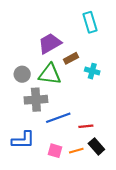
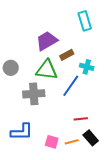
gray circle: (22, 74) -> (11, 68), moved
blue line: (58, 118) -> (71, 86), moved, turned -35

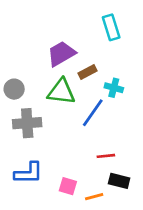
gray cross: (34, 94) -> (27, 123), moved
black rectangle: (91, 138) -> (119, 181), turned -35
orange line: (72, 142) -> (94, 197), moved

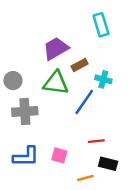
pink square: (68, 186) -> (59, 155), moved

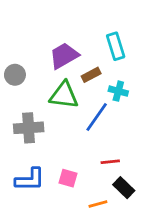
cyan rectangle: (101, 25) -> (116, 46), moved
gray circle: (13, 81) -> (15, 75), moved
black rectangle: (108, 164) -> (124, 188), turned 30

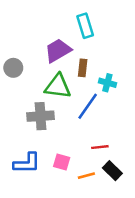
cyan rectangle: (116, 46) -> (85, 26), moved
brown rectangle: (91, 75) -> (83, 68), turned -56
gray cross: (29, 128) -> (41, 116), moved
orange line: (98, 204) -> (86, 176), moved

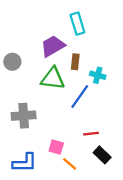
gray cross: (41, 116) -> (24, 116), moved
blue L-shape: (27, 163) -> (25, 163), moved
orange line: (86, 176) -> (70, 164), moved, turned 56

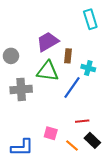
cyan rectangle: (77, 24) -> (90, 19), moved
gray cross: (24, 116) -> (21, 89), moved
orange line: (70, 164) -> (72, 145), moved

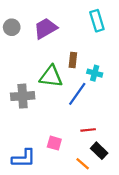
purple trapezoid: (48, 42) -> (46, 28), moved
gray circle: (11, 56) -> (12, 27), moved
orange line: (72, 145) -> (83, 164), moved

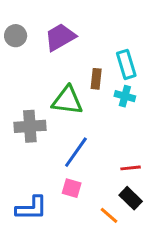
cyan rectangle: (97, 21) -> (126, 64), moved
blue line: (77, 94) -> (76, 152), moved
red line: (88, 130) -> (131, 168), moved

